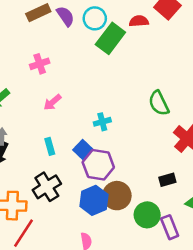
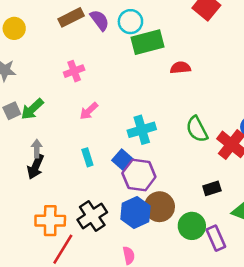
red semicircle: (139, 21) -> (180, 68), moved
green rectangle: (110, 38) -> (148, 42), turned 40
green semicircle: (159, 103) -> (197, 129), moved
cyan cross: (102, 122) -> (142, 130), size x1.5
black cross: (47, 187) -> (92, 216), moved

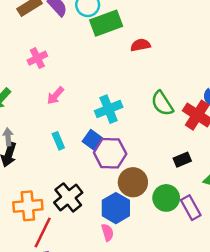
blue hexagon: (136, 212) -> (116, 208), moved

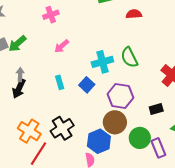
green semicircle: (162, 103) -> (129, 57), moved
purple hexagon: (110, 153) -> (120, 96), moved
orange cross: (28, 206) -> (29, 131), turned 30

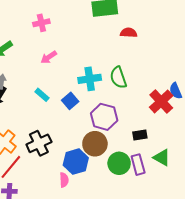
cyan rectangle: (60, 82) -> (42, 95), turned -40
purple rectangle: (158, 148) -> (138, 165), moved

